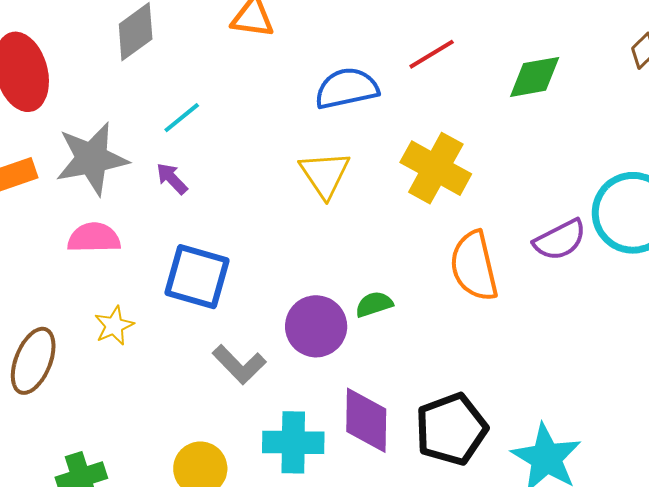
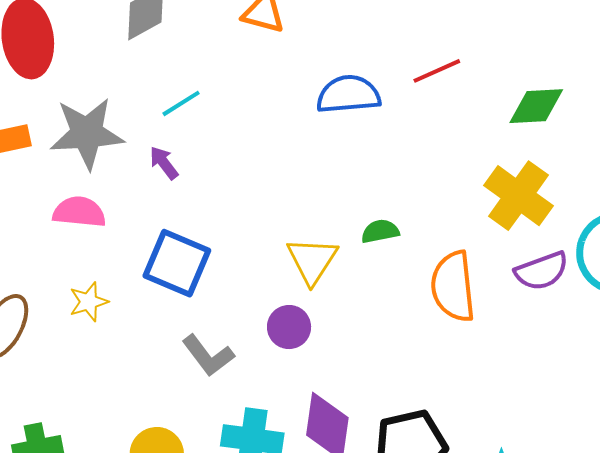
yellow cross: (436, 168) -> (518, 196), moved
yellow triangle: (325, 174) -> (312, 260), moved
green semicircle: (374, 304) -> (380, 231), moved
purple circle: (316, 326) -> (289, 327), size x0.7

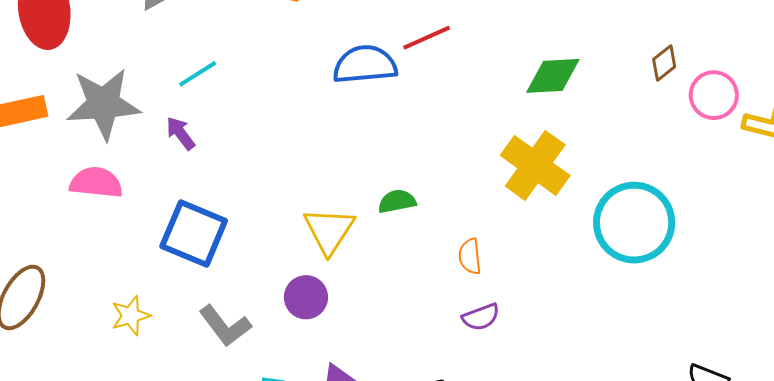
red line: (437, 71) -> (427, 38), moved
purple semicircle: (542, 271) -> (481, 317), moved, size x0.7
orange semicircle: (453, 286) -> (470, 256), size x0.5
yellow star: (89, 302) -> (131, 316), moved

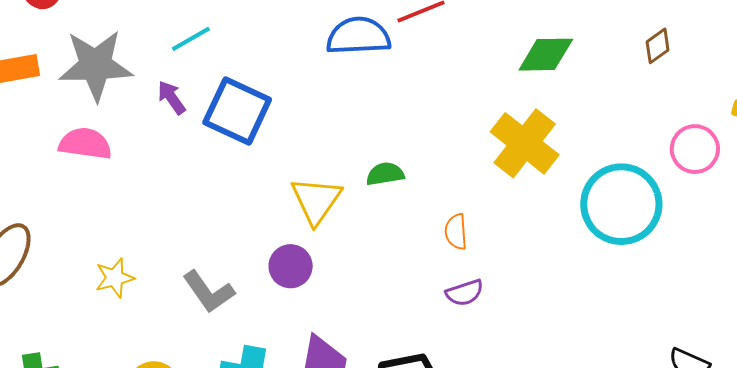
pink circle: (714, 95) -> (695, 149), moved
blue square: (194, 233) -> (237, 111), moved

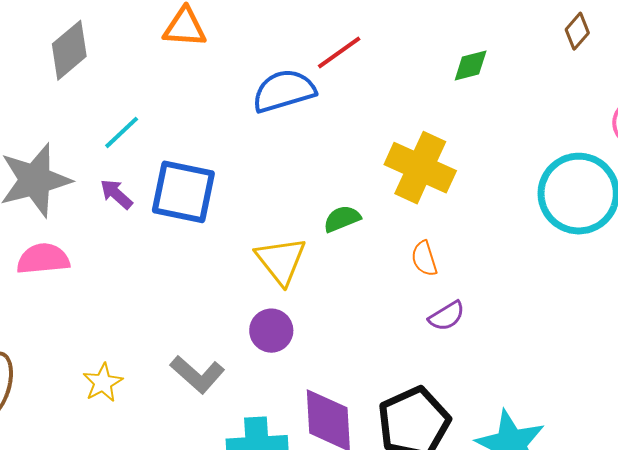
green diamond: (546, 55) -> (471, 65), size x0.7
yellow cross: (525, 143) -> (420, 168), moved

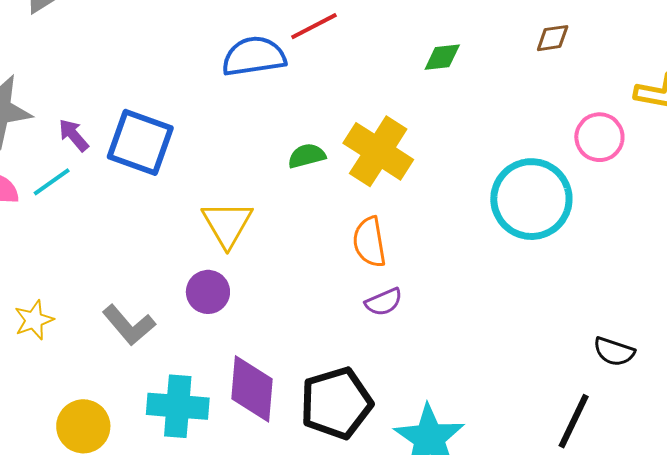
brown diamond: (577, 31) -> (553, 38), turned 33
cyan line: (122, 132) -> (52, 182), moved
green semicircle: (342, 219) -> (307, 156), moved
orange semicircle: (424, 259) -> (369, 242), size x1.4

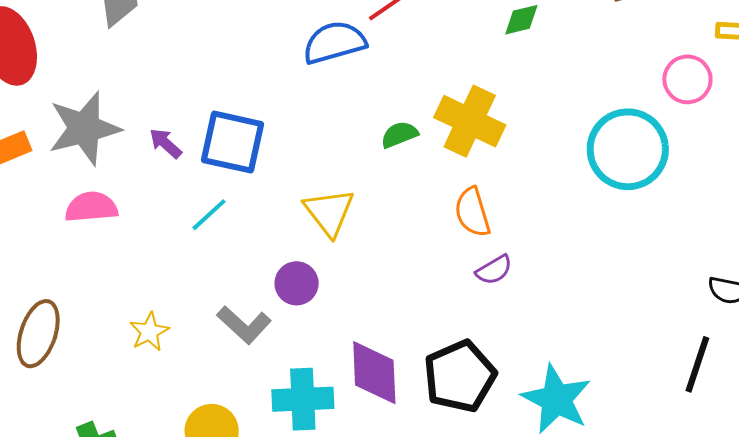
cyan line: (52, 182) -> (209, 215), moved
purple circle: (208, 292) -> (297, 283), moved

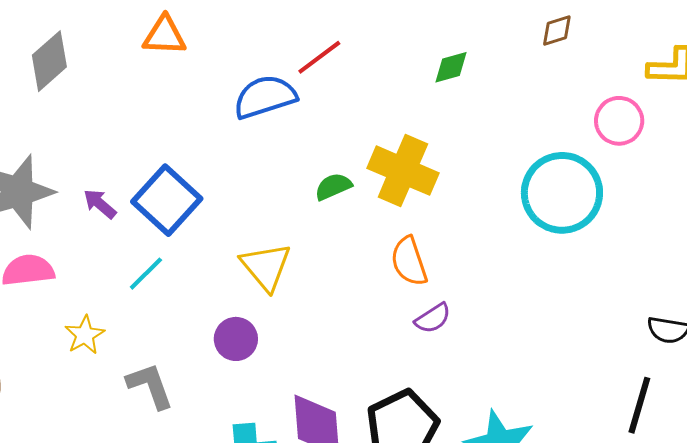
blue square: (233, 142) -> (167, 200), turned 32
gray L-shape: (244, 325) -> (150, 386), moved, turned -150
yellow star: (149, 332) -> (85, 335), moved

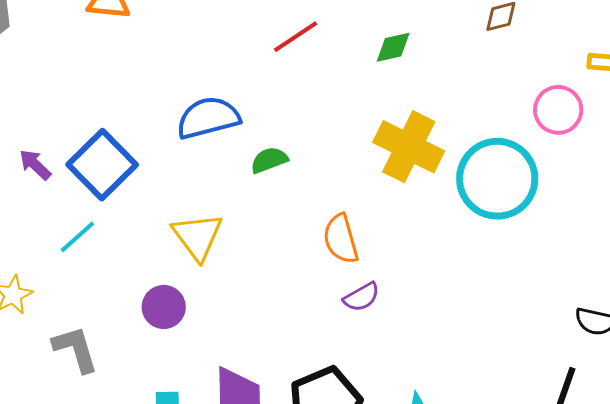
red line: (319, 57) -> (296, 37), moved
blue semicircle: (265, 97) -> (208, 118), moved
yellow cross: (403, 171) -> (409, 147), moved

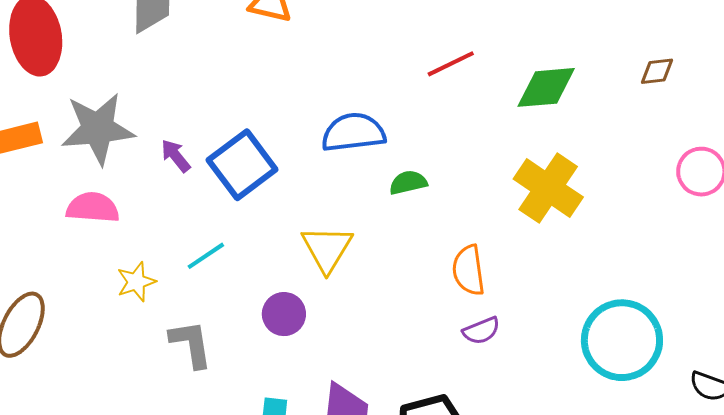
green diamond: (393, 47) -> (546, 87), size x1.6
cyan circle: (497, 179) -> (622, 340), moved
cyan line: (77, 237) -> (206, 256), moved

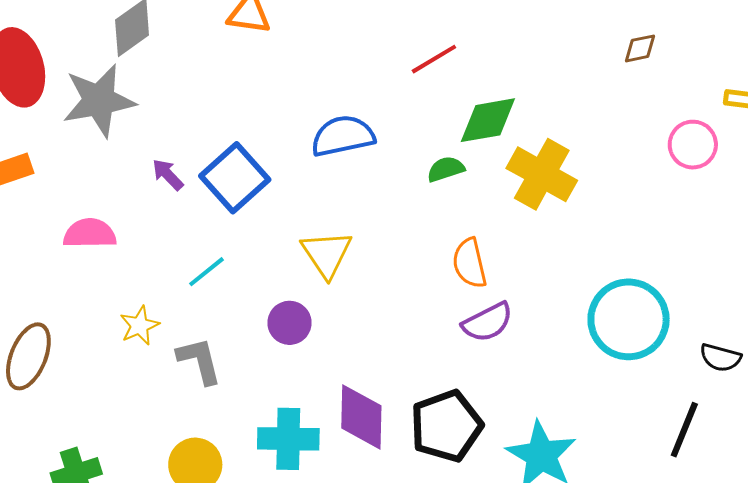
green diamond: (546, 87) -> (488, 120), moved
gray star: (98, 129) -> (99, 100), moved
green semicircle: (408, 183) -> (446, 169), moved
yellow star: (136, 282) -> (139, 326), moved
purple semicircle: (481, 331) -> (487, 322), size x1.4

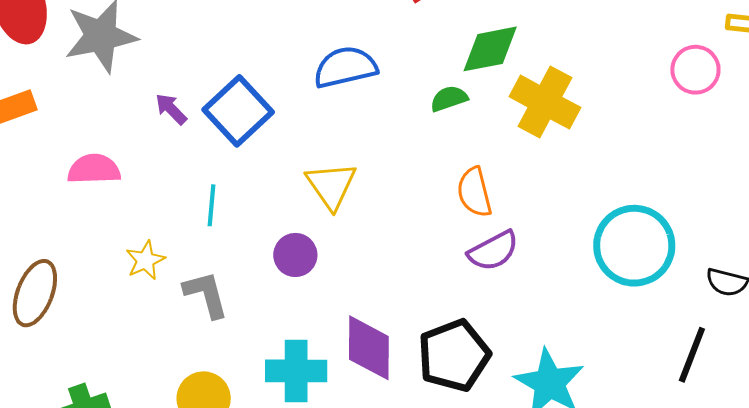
cyan line: (207, 272) -> (212, 205), turned -45

